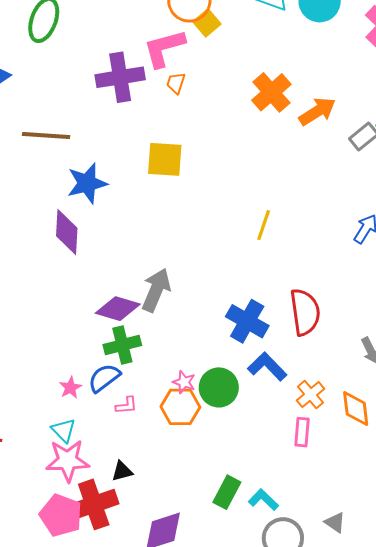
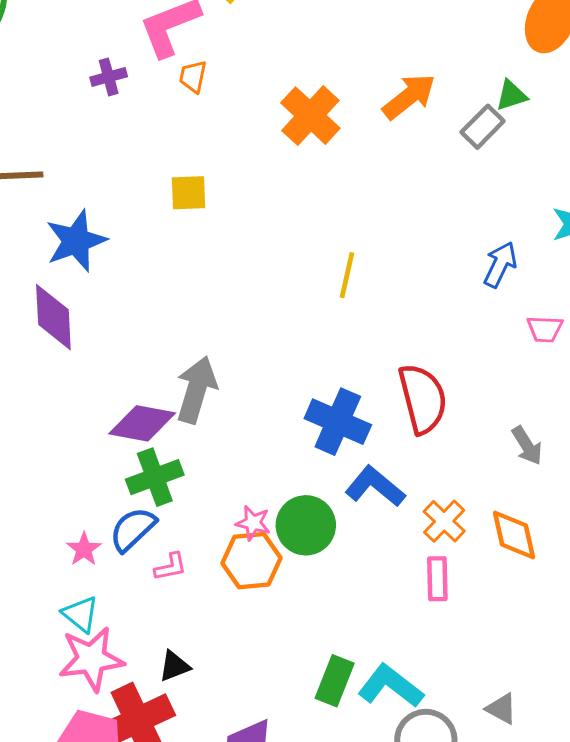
purple cross: (120, 77) -> (109, 77), size x0.5
orange cross: (271, 92) -> (310, 116), moved
yellow square: (165, 159) -> (189, 193), size x0.7
cyan L-shape: (263, 500) -> (391, 686), size x1.4

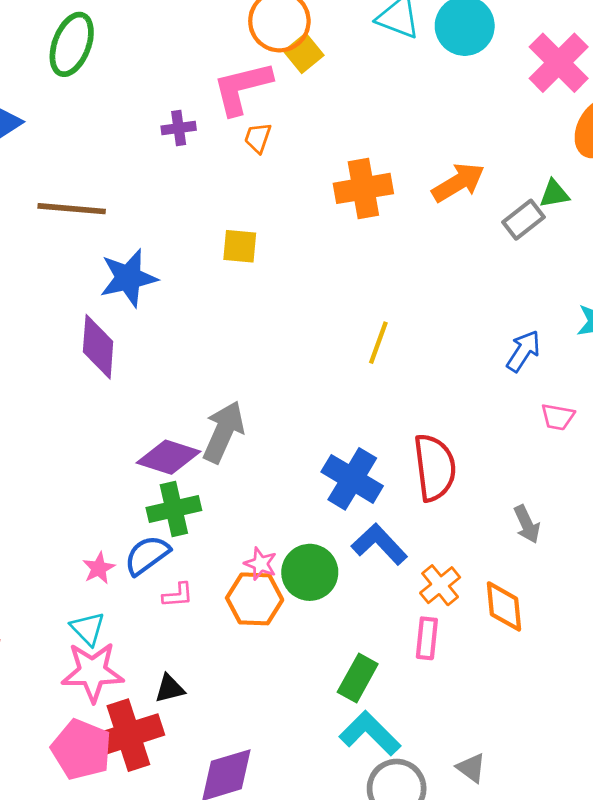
orange cross: (310, 116) -> (363, 188), turned 30
green rectangle: (335, 681) -> (358, 678), moved

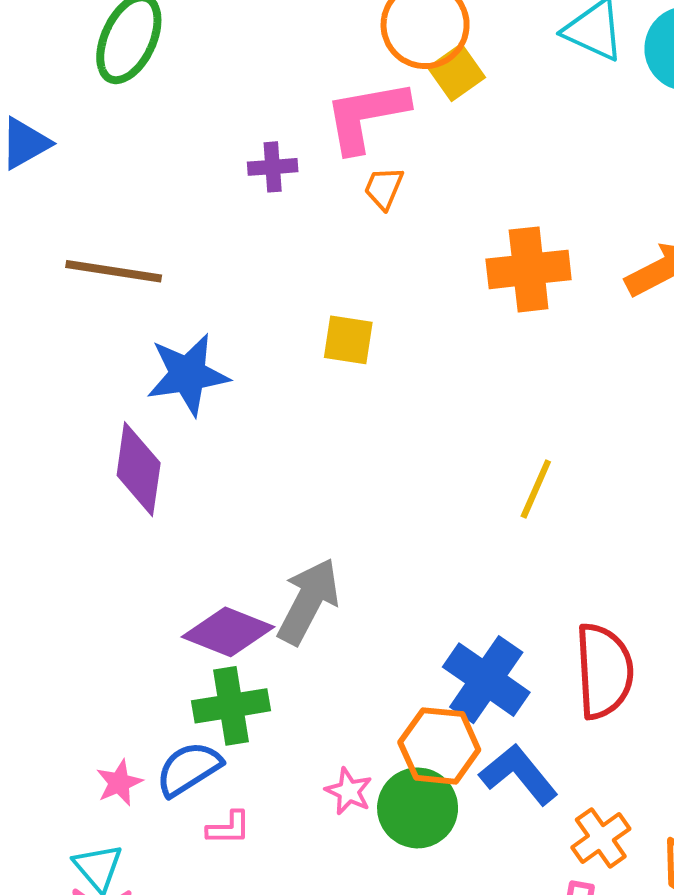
orange hexagon: (255, 599) -> (439, 746), moved

